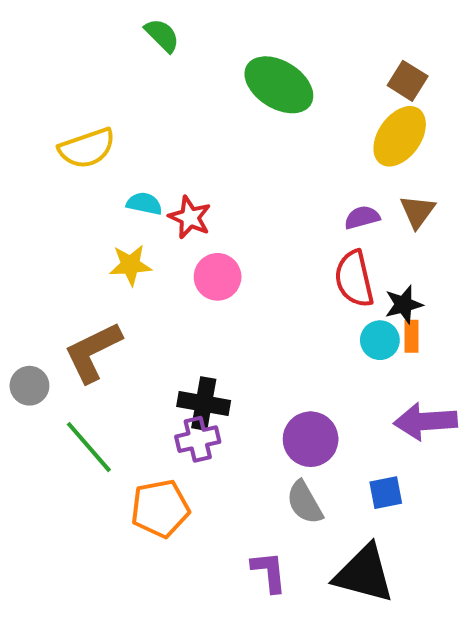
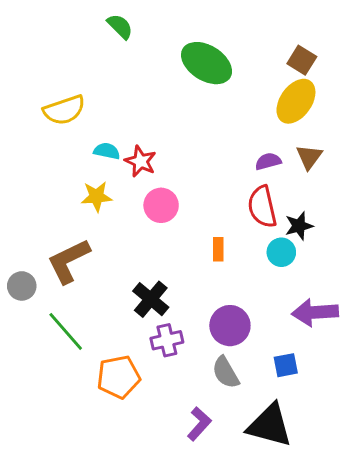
orange rectangle: (412, 336) -> (218, 249), moved
black cross: (204, 404) -> (151, 299), turned 30
purple cross: (198, 439) -> (167, 340), moved
purple L-shape: (269, 572) -> (199, 424), turned 48

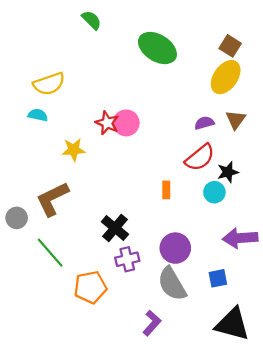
cyan semicircle: (107, 151) -> (38, 115), moved
pink circle: (161, 205) -> (126, 123), moved
red semicircle: (262, 207) -> (200, 158), turned -116
gray semicircle: (226, 373) -> (172, 284), size x1.4
black triangle: (270, 425) -> (232, 324), moved

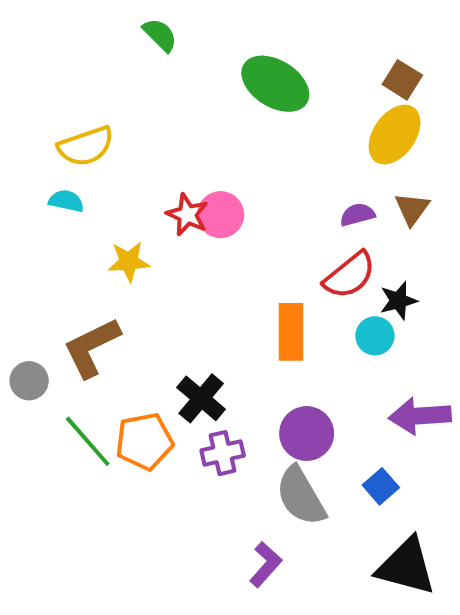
orange rectangle: (166, 190) -> (291, 332), size x1.8
blue square: (218, 278) -> (381, 486), turned -30
orange pentagon: (90, 287) -> (144, 441), moved

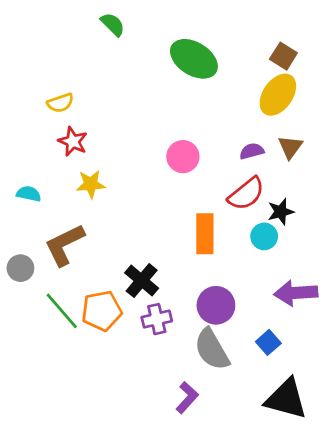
yellow semicircle: (86, 146) -> (60, 103), size x0.7
cyan semicircle: (66, 201) -> (29, 194), moved
red star: (187, 215) -> (73, 141), moved
pink circle: (221, 215) -> (183, 157), moved

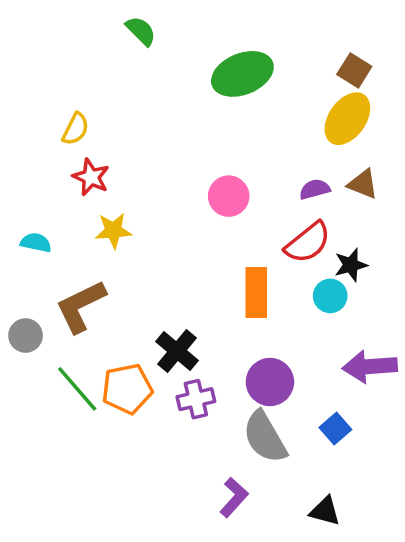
green ellipse: (194, 59) -> (242, 74), turned -54
yellow semicircle: (60, 103) -> (75, 129), turned -44
brown triangle: (290, 147) -> (363, 184), turned -44
black triangle: (286, 399) -> (325, 511), moved, size x0.6

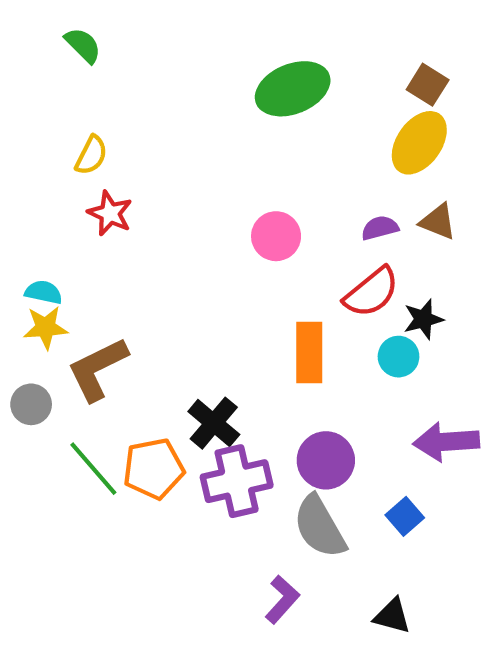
green semicircle: (141, 31) -> (83, 45), moved
yellow star: (113, 231) -> (46, 328), moved
purple cross: (196, 399) -> (237, 481), size x1.5

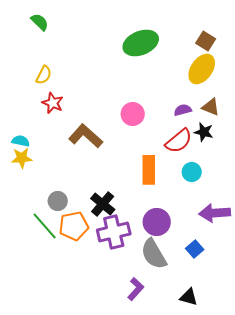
black star: (423, 319) -> (204, 132), moved, turned 30
brown L-shape: (98, 369) -> (86, 136), moved, turned 68
gray circle: (31, 404) -> (58, 201), moved

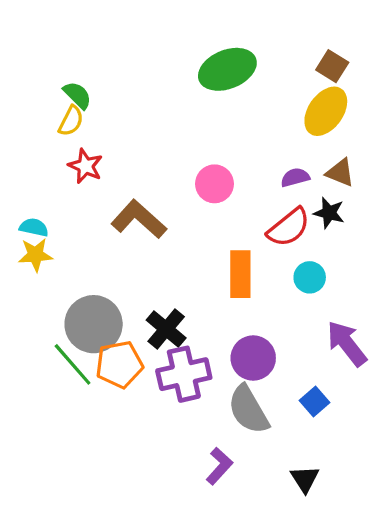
green semicircle: (40, 22) -> (77, 95), moved
gray circle: (58, 201) -> (94, 324), size x1.8
purple arrow: (215, 213) -> (347, 343), turned 56
black triangle: (189, 297) -> (305, 479), turned 42

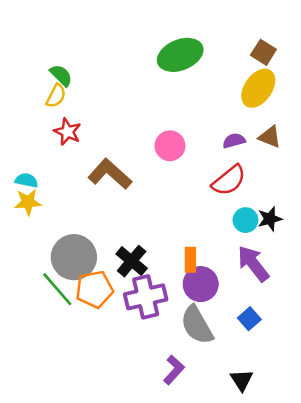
black star: (329, 213) -> (270, 219), moved, turned -30
orange rectangle: (240, 274) -> (190, 260), moved, size x0.7
purple arrow: (347, 343) -> (253, 264), moved

